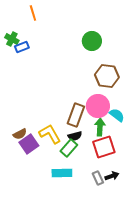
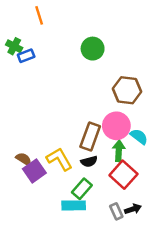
green circle: (92, 41) -> (93, 49), moved
brown semicircle: (20, 134) -> (24, 159), turned -120
red square: (104, 147) -> (123, 175), turned -30
green rectangle: (69, 148) -> (82, 189), moved

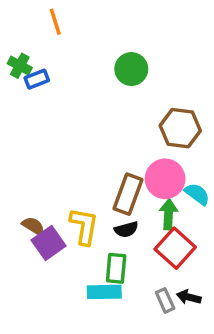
yellow L-shape: (59, 159) -> (84, 226), turned 40
green rectangle: (82, 189) -> (116, 268), turned -36
black arrow: (133, 209) -> (189, 297), turned -147

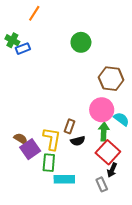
orange line: (55, 22) -> (34, 13), turned 49
brown rectangle: (128, 194) -> (70, 126), moved, size x0.6
green rectangle: (116, 268) -> (49, 163), moved
black arrow: (189, 297) -> (112, 170), moved, turned -80

